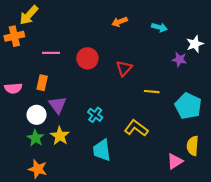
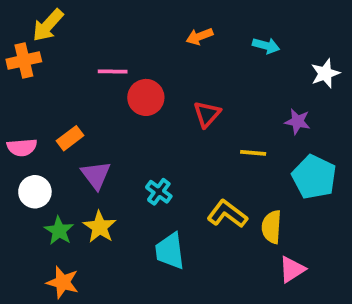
pink line: (51, 53) -> (113, 72), moved
purple star: (179, 59) -> (297, 121), moved
orange rectangle: (42, 83) -> (70, 138), turned 40
white circle: (37, 115) -> (35, 192), moved
yellow semicircle: (193, 146) -> (272, 227), moved

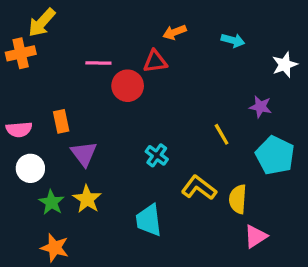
red triangle: (207, 114) -> (155, 61), moved, turned 40
orange rectangle: (70, 138) -> (61, 121), turned -65
yellow line: (253, 153) -> (222, 134), turned 55
cyan cross: (159, 192) -> (157, 155), moved

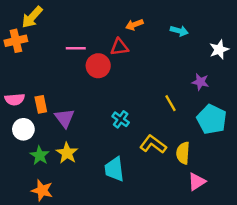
orange rectangle: (61, 121) -> (41, 104), moved

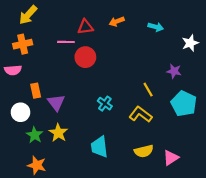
orange cross: (16, 41) -> (23, 44), moved
red triangle: (119, 47) -> (85, 27), moved
pink semicircle: (15, 99) -> (13, 70), moved
yellow L-shape: (153, 144) -> (141, 114), moved
yellow semicircle: (183, 153) -> (144, 151), moved, turned -108

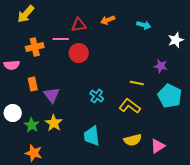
orange cross: (23, 44) -> (35, 47), moved
yellow line: (148, 90) -> (137, 83), turned -48
white circle: (20, 112) -> (13, 113), moved

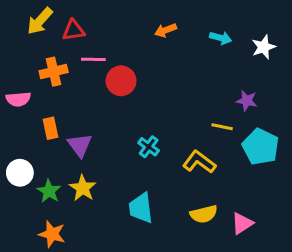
red triangle: (79, 25) -> (74, 30), moved
white star: (176, 40) -> (264, 47), moved
yellow line: (137, 83) -> (222, 127), moved

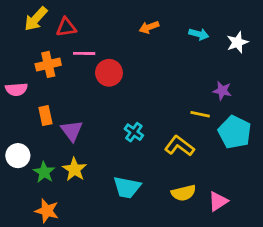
cyan trapezoid: (141, 208) -> (127, 187), turned -72

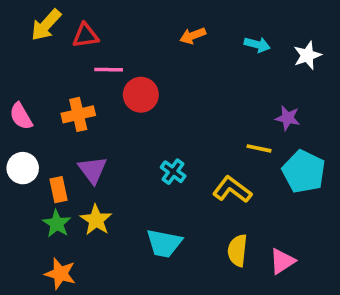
orange cross: (48, 64) -> (78, 114), moved
pink semicircle: (16, 89) -> (21, 116), turned 65
orange rectangle: (45, 116) -> (58, 190), moved
white circle: (18, 156) -> (23, 168), moved
yellow semicircle: (184, 193) -> (237, 250), turned 110

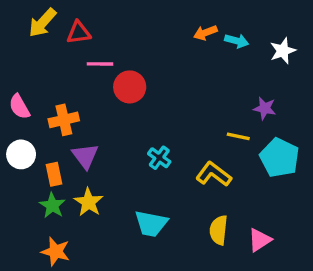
orange arrow: (193, 36) -> (205, 33), moved
orange cross: (78, 114) -> (64, 120), moved

